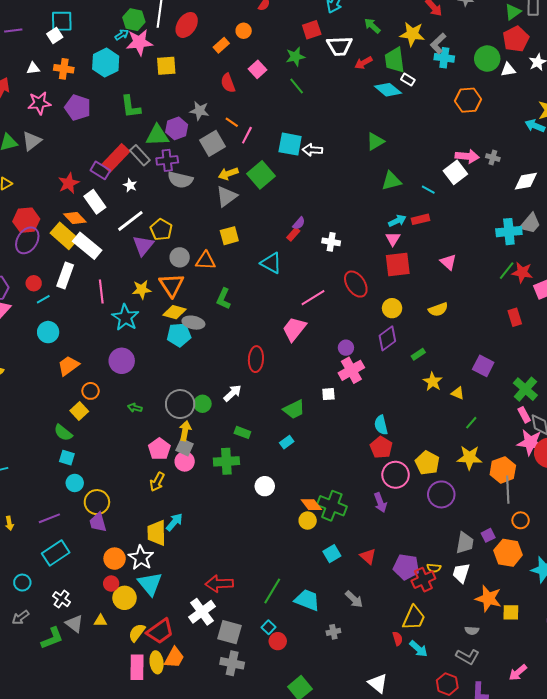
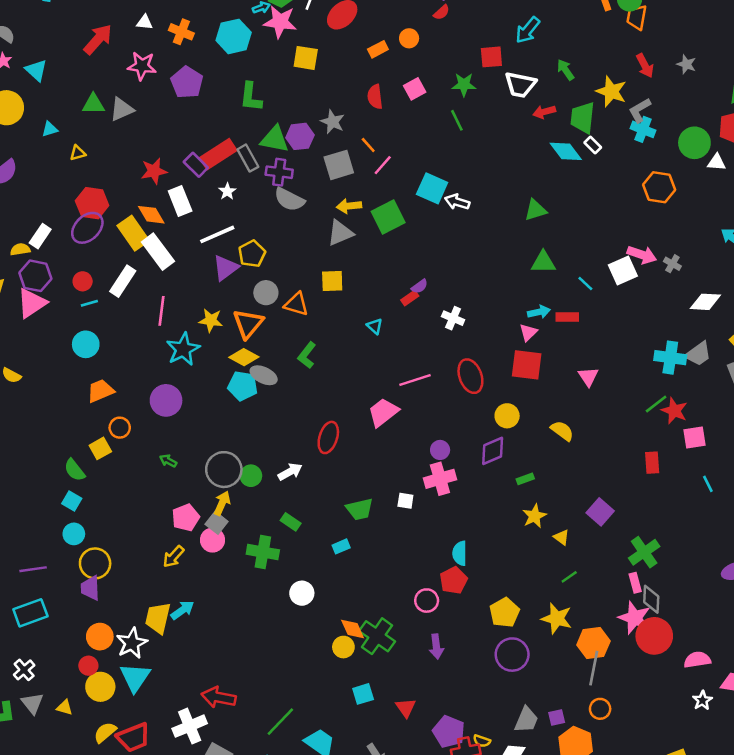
cyan triangle: (271, 263) -> (375, 326), size x0.6
yellow semicircle: (438, 309) -> (562, 431), turned -138
pink circle: (396, 475) -> (427, 601), moved, size x0.7

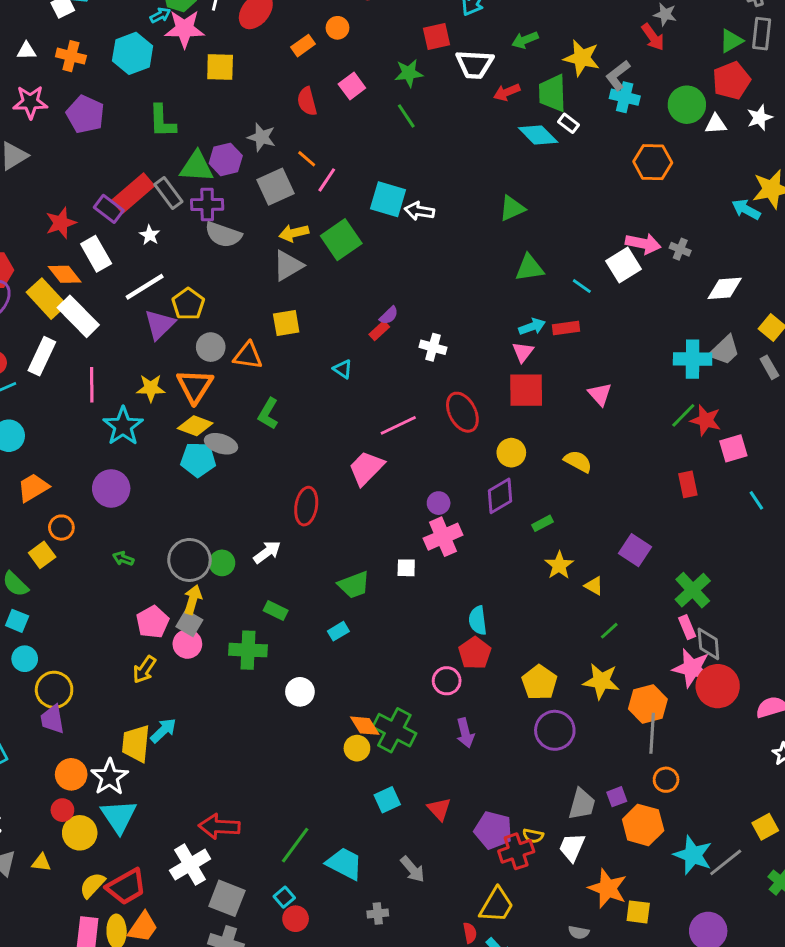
red arrow: (645, 66) -> (653, 37), moved
green arrow: (566, 70) -> (525, 40), turned -70

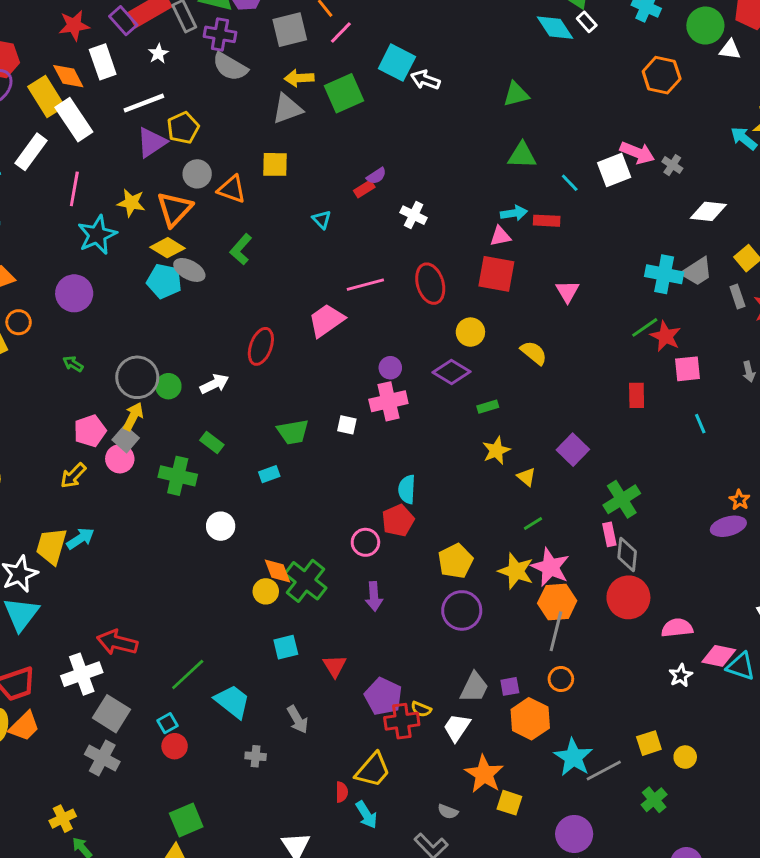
pink triangle: (523, 352) -> (500, 236), turned 30
purple diamond: (500, 496) -> (452, 372), turned 51
pink star: (692, 668) -> (550, 567), moved

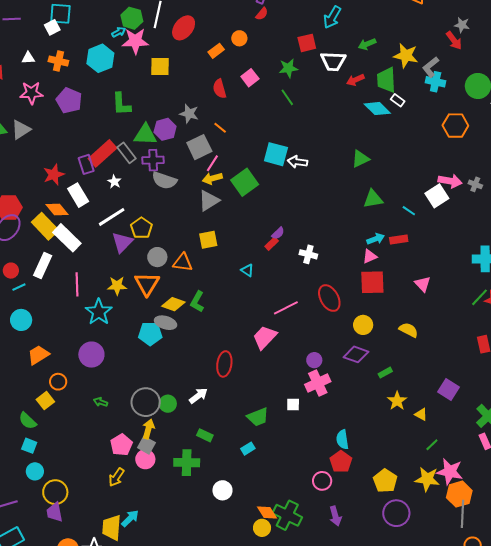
purple rectangle: (123, 21) -> (86, 164), turned 36
pink line: (341, 32) -> (212, 163), moved
yellow diamond: (167, 248) -> (173, 304), moved

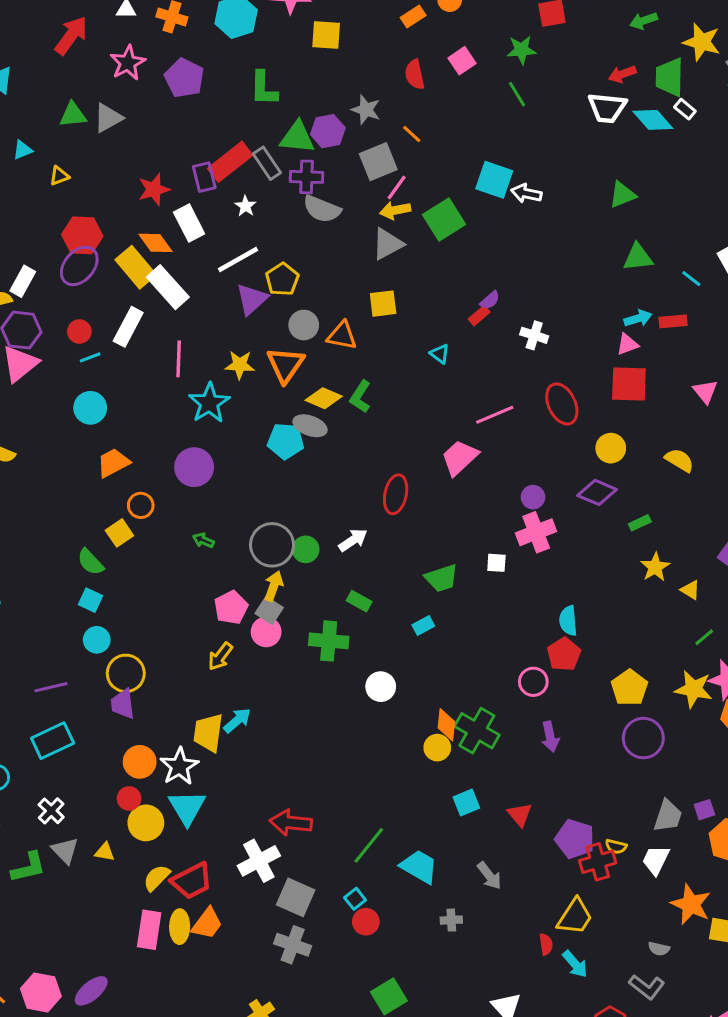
white trapezoid: (333, 61) -> (607, 108), moved
pink star: (31, 93) -> (128, 63), turned -30
orange diamond: (267, 513) -> (446, 725), turned 35

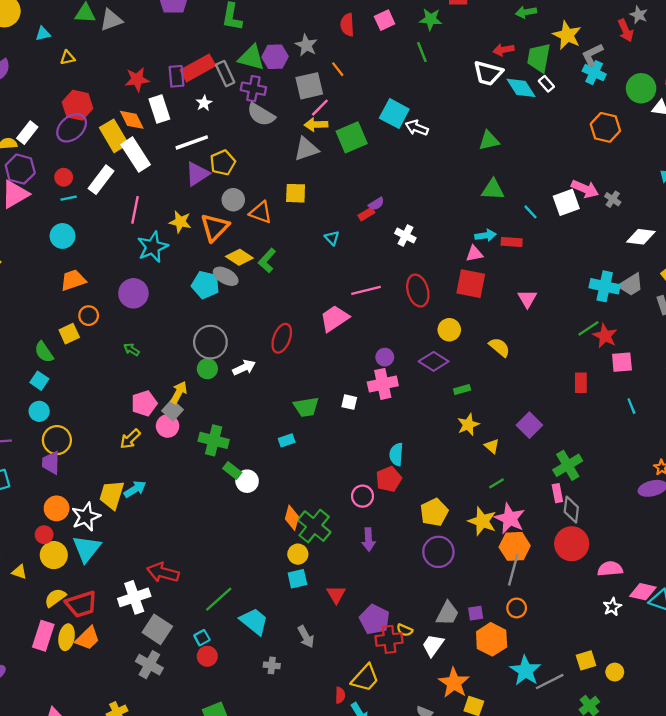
gray circle: (272, 545) -> (210, 342), moved
green rectangle: (359, 601) -> (232, 471), moved
yellow circle: (437, 748) -> (298, 554), moved

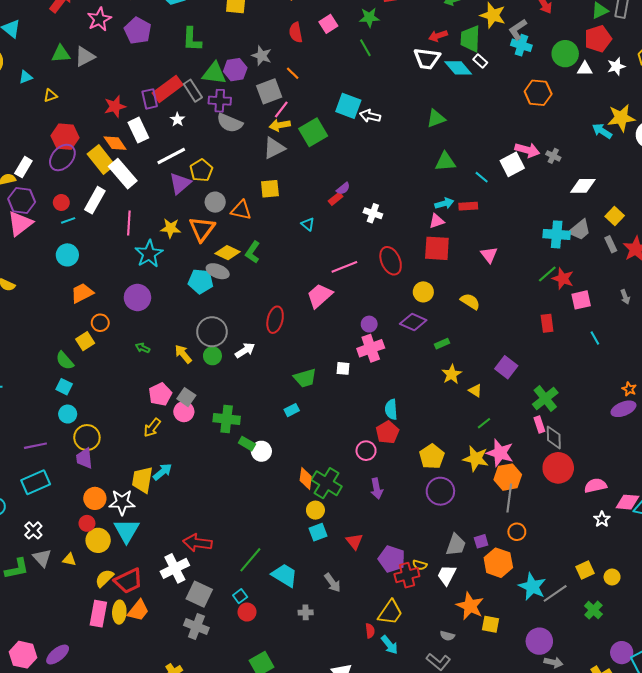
yellow arrow: (179, 392) -> (183, 354), moved, turned -60
white star: (86, 517) -> (122, 502), turned 30

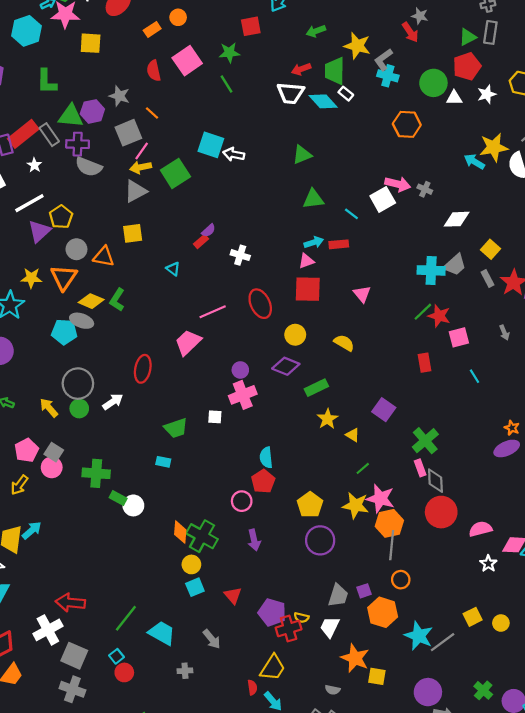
pink square: (328, 24) -> (187, 61), size x1.5
green rectangle: (442, 344) -> (316, 388), size x1.5
cyan rectangle: (292, 410) -> (163, 462), turned 40
green cross: (593, 610) -> (483, 690), moved

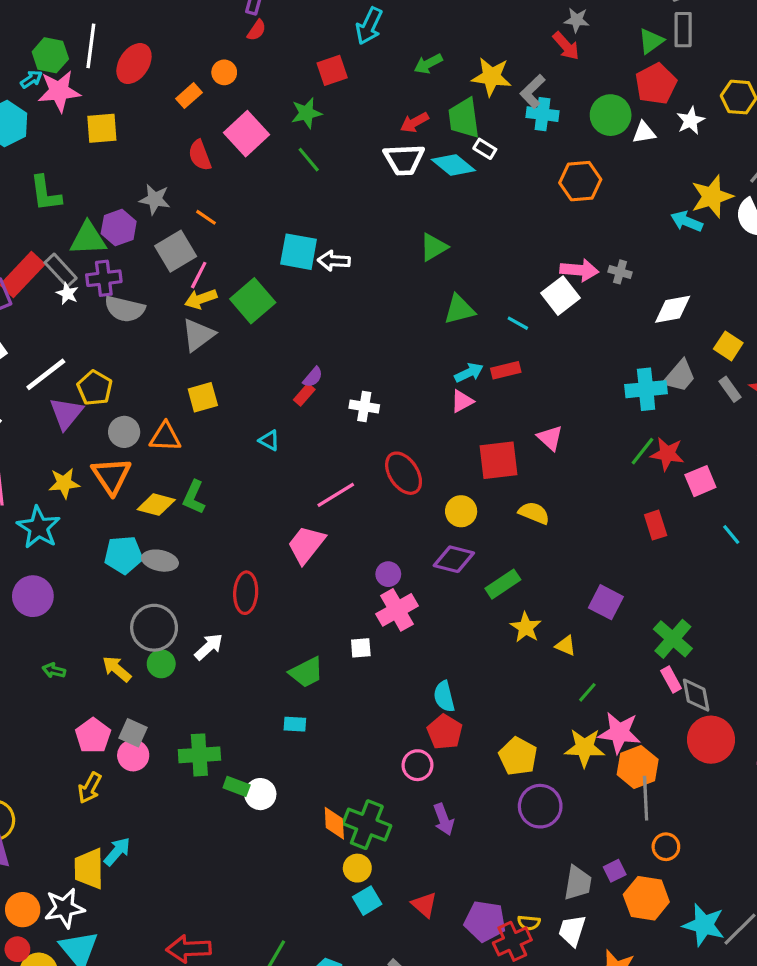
white star: (34, 165) -> (67, 294), moved
red square: (308, 289) -> (499, 460), moved
gray ellipse: (82, 321) -> (160, 561), moved

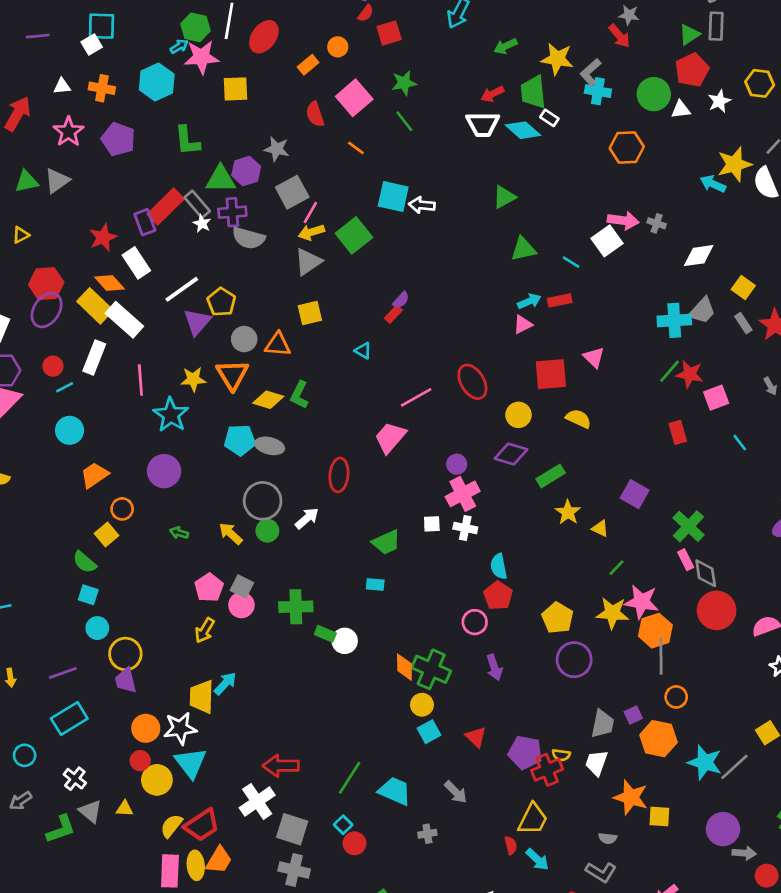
red square: (332, 70) -> (389, 33), moved
orange line: (206, 217) -> (356, 148), moved
white cross: (364, 406) -> (465, 528), moved

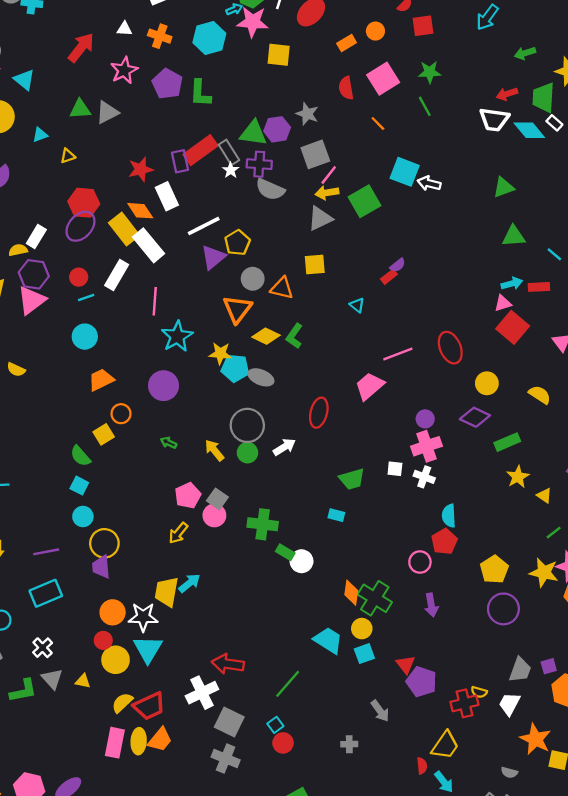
green L-shape: (187, 141) -> (200, 93), moved
red square: (551, 374) -> (513, 327), moved, turned 36
yellow star: (193, 379) -> (220, 353), moved
purple pentagon: (525, 752) -> (421, 682), moved
cyan trapezoid: (395, 791) -> (328, 640), moved

